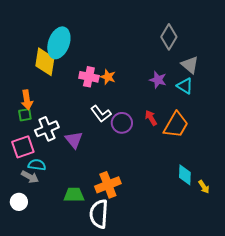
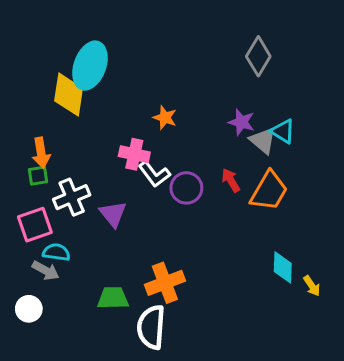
gray triangle: (190, 65) -> (263, 141), moved
pink cross: (89, 77) -> (134, 154), moved

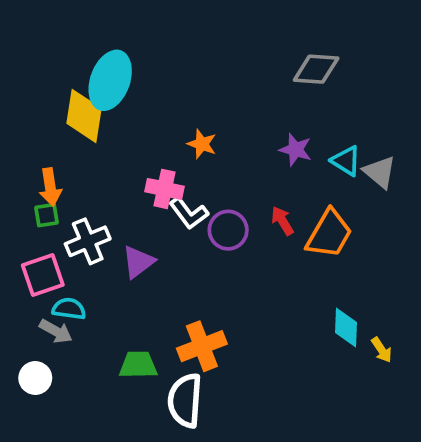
gray diamond: (258, 56) -> (316, 69), turned 63
gray triangle: (263, 141) -> (380, 172), moved
purple triangle: (113, 214) -> (138, 262), turned 32

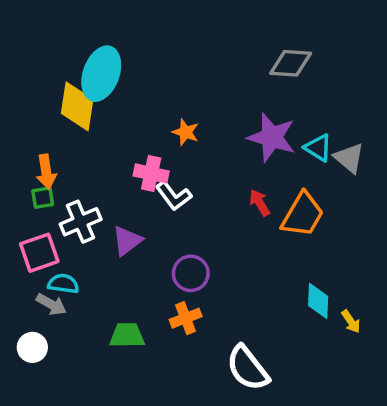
purple star: (295, 150) -> (272, 137), size x1.6
purple circle: (228, 230) -> (191, 273), moved
orange cross: (202, 346) -> (186, 318), size x0.7
white semicircle: (185, 400) -> (248, 368), moved, turned -42

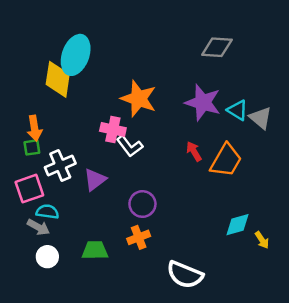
orange star: (186, 132) -> (139, 99), size x1.8
cyan diamond: (318, 301) -> (238, 225), turned 72
white circle: (32, 347) -> (47, 257), moved
white semicircle: (248, 368) -> (185, 275), turned -30

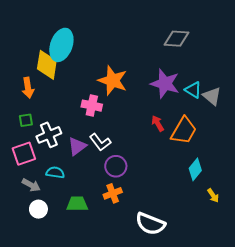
orange arrow: (35, 128) -> (28, 88), moved
white L-shape: (130, 146) -> (100, 142), moved
cyan semicircle: (47, 212) -> (55, 173), moved
cyan diamond: (238, 225) -> (195, 169), moved, turned -35

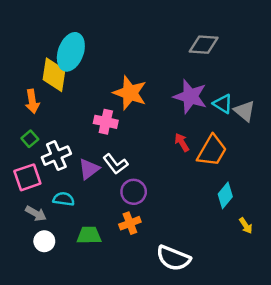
green square: (26, 120) -> (30, 139), turned -32

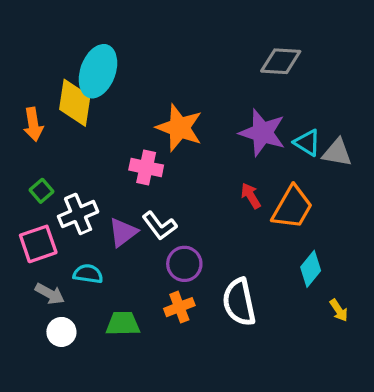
orange arrow: (32, 101) -> (33, 124), moved
gray triangle: (245, 111) -> (337, 153), turned -30
white semicircle: (173, 258) -> (239, 302), moved, turned 56

